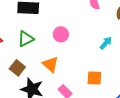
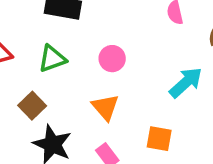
cyan arrow: (106, 43) -> (186, 82), size x1.5
orange triangle: (50, 64) -> (105, 107), moved

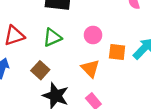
orange square: (159, 139) -> (117, 52), moved

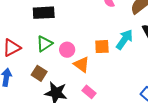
pink circle: (93, 35) -> (67, 50), moved

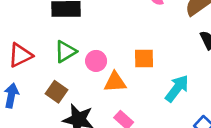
cyan arrow: (124, 39) -> (177, 88), moved
orange triangle: (82, 64) -> (115, 82), turned -42

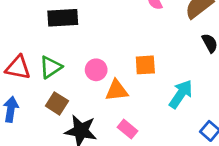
green triangle: (65, 52) -> (51, 67), moved
red triangle: (20, 55) -> (18, 68), turned 40

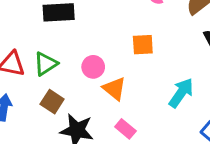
orange square: (145, 65) -> (143, 45), moved
orange triangle: (117, 90) -> (114, 89), turned 45

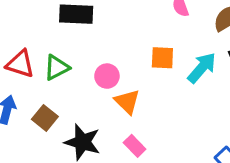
cyan arrow: (181, 93) -> (202, 68), moved
brown square: (52, 102) -> (45, 118), moved

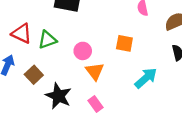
cyan arrow: (202, 68) -> (146, 78), moved

